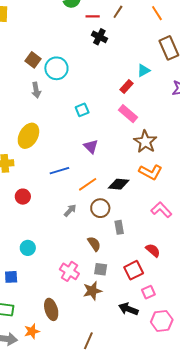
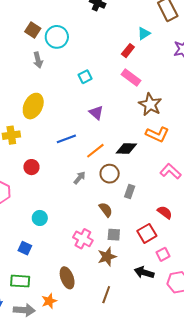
gray rectangle: (119, 227) -> (130, 192), turned 32
blue square: (11, 277) -> (25, 248), turned 32
brown line: (88, 341) -> (106, 295), moved

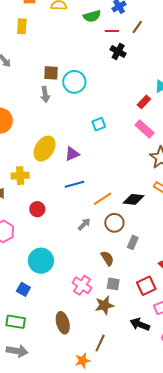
brown square: (33, 30) -> (51, 73), turned -35
gray arrow: (38, 60) -> (45, 94), moved
purple triangle: (96, 113) -> (72, 154), moved, turned 49
cyan circle: (40, 218) -> (41, 261), size x1.6
orange star: (49, 301) -> (83, 361), moved

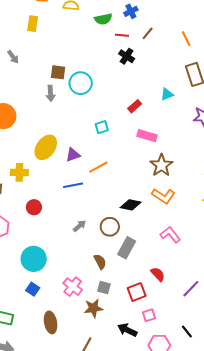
red rectangle: (144, 102) -> (135, 106), moved
pink rectangle: (145, 129) -> (147, 136), turned -30
orange line: (102, 199) -> (98, 167), moved
gray rectangle: (133, 242) -> (127, 248), size x1.5
blue square: (23, 289) -> (33, 289), moved

